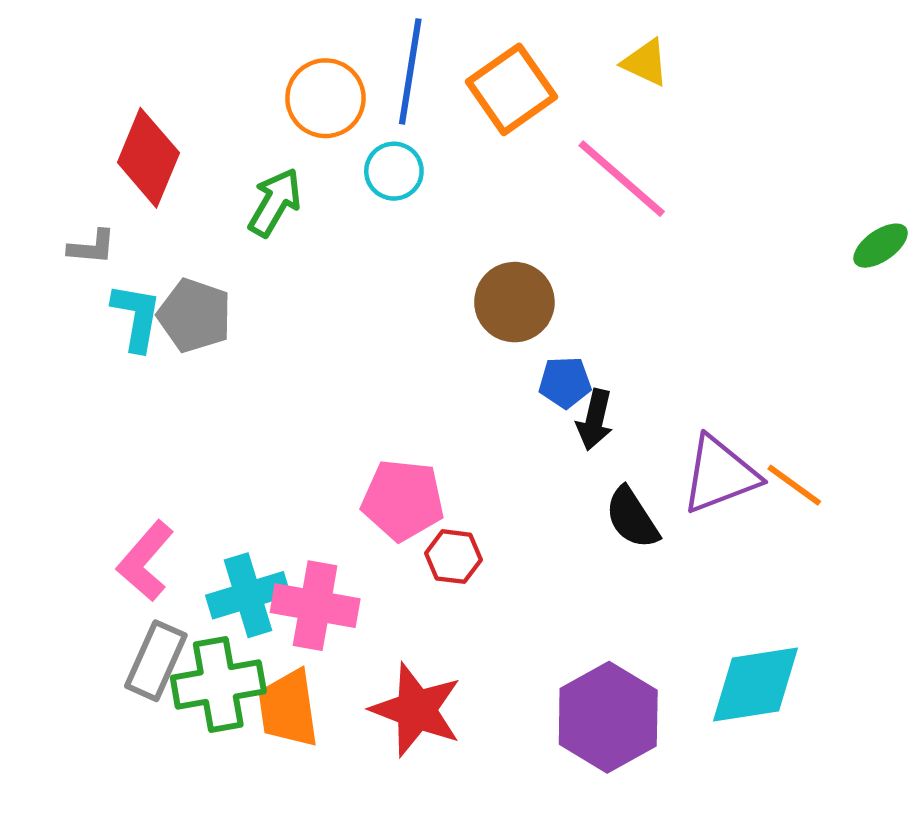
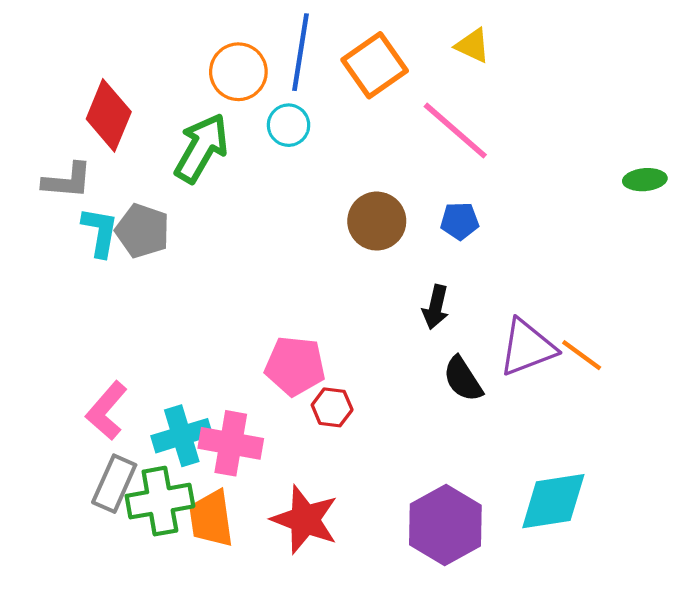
green arrow: (275, 202) -> (201, 148), size x1.4
green ellipse: (881, 246) -> (645, 180), turned 30
gray L-shape: (92, 247) -> (67, 181), size x1.4
blue pentagon: (565, 382) -> (460, 221), moved

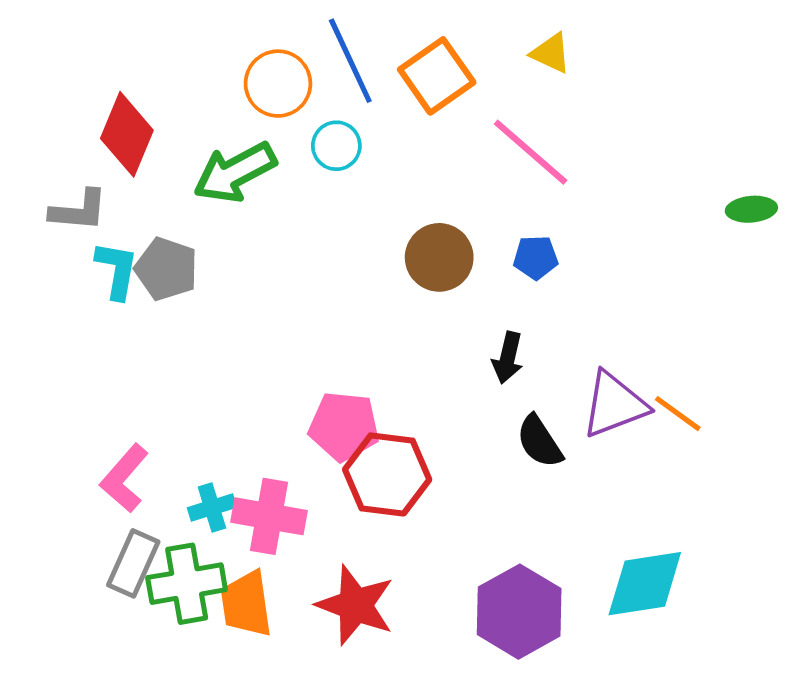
blue line: (301, 52) -> (350, 61), turned -34
green arrow: (201, 148) -> (235, 172), turned -148
red hexagon: (332, 407) -> (387, 474), size x1.8
cyan cross: (182, 436) -> (212, 507), size x0.7

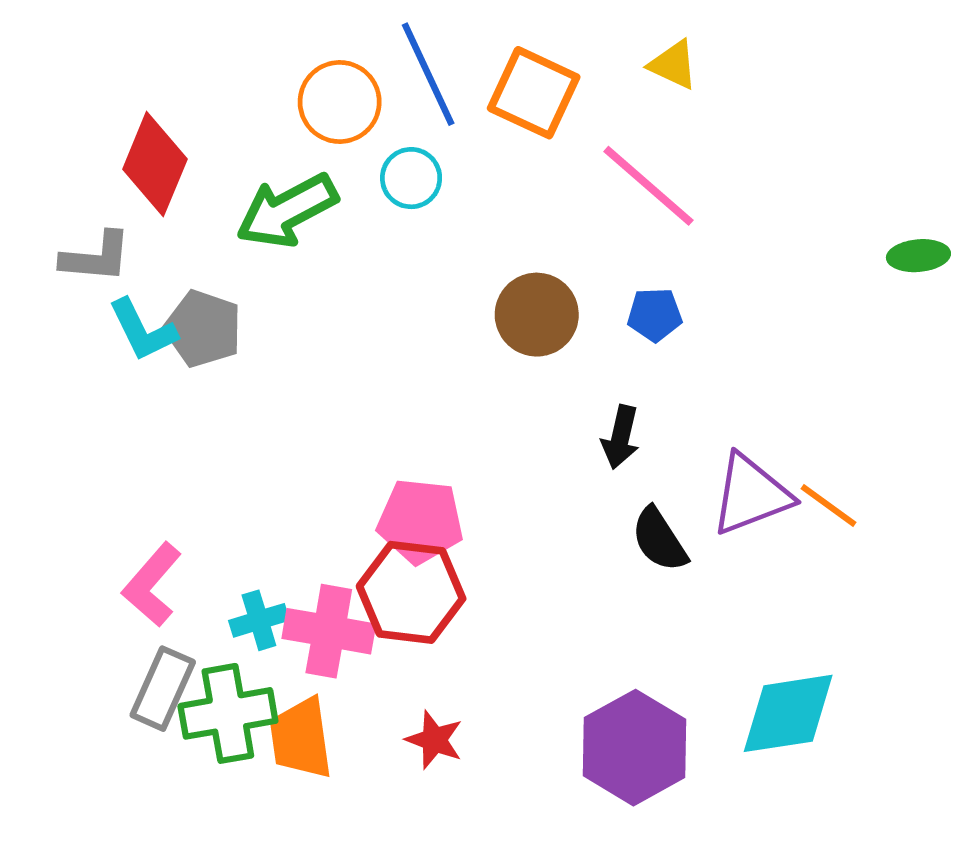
orange square: (437, 76) -> (534, 93), turned -30
cyan L-shape: (117, 270) -> (143, 330), turned 144
red hexagon: (387, 474) -> (411, 592), moved
red star: (355, 605) -> (434, 740), size x0.6

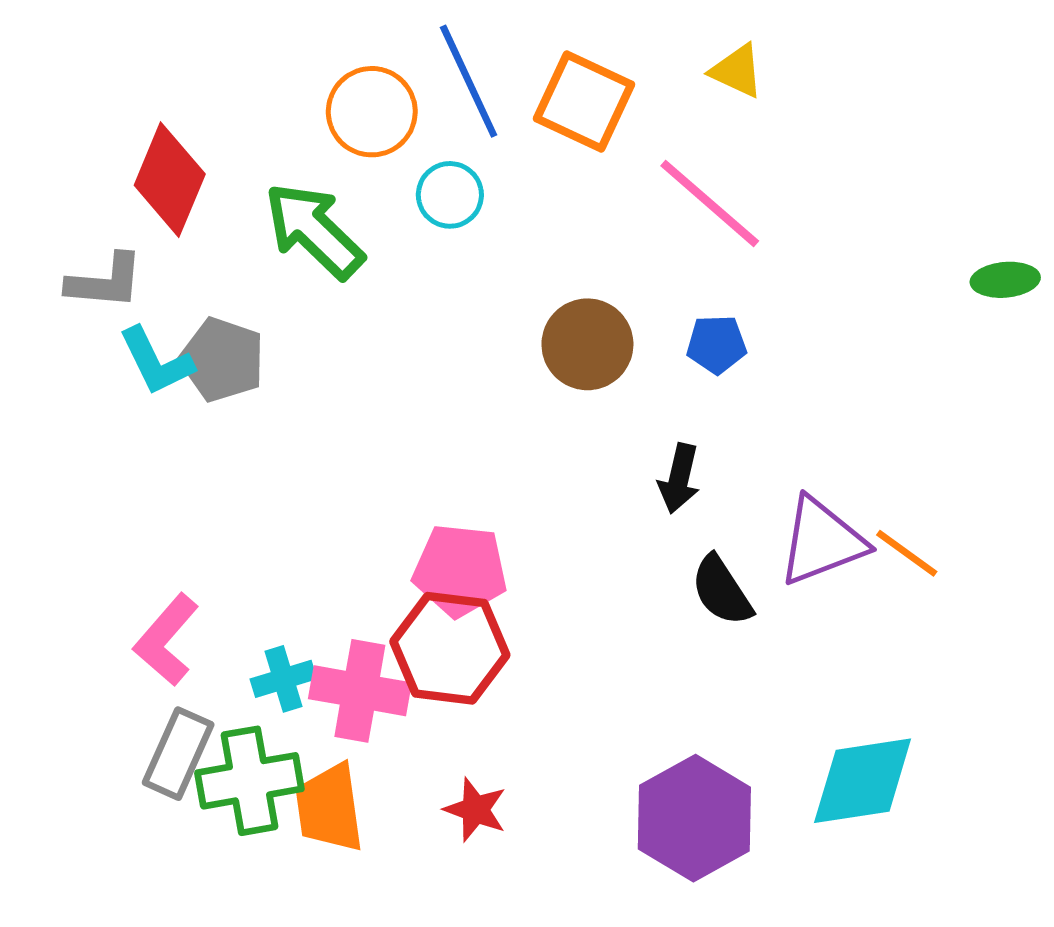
green arrow: (287, 211) -> (314, 231), turned 72

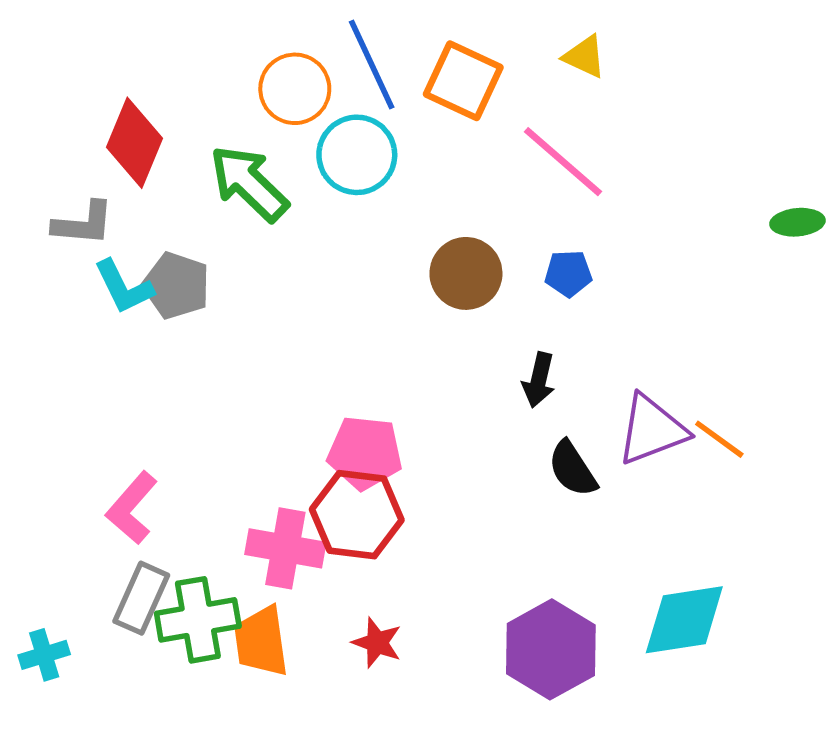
cyan circle: (450, 195) -> (357, 155), size x1.5
cyan cross: (283, 679) -> (44, 655), moved

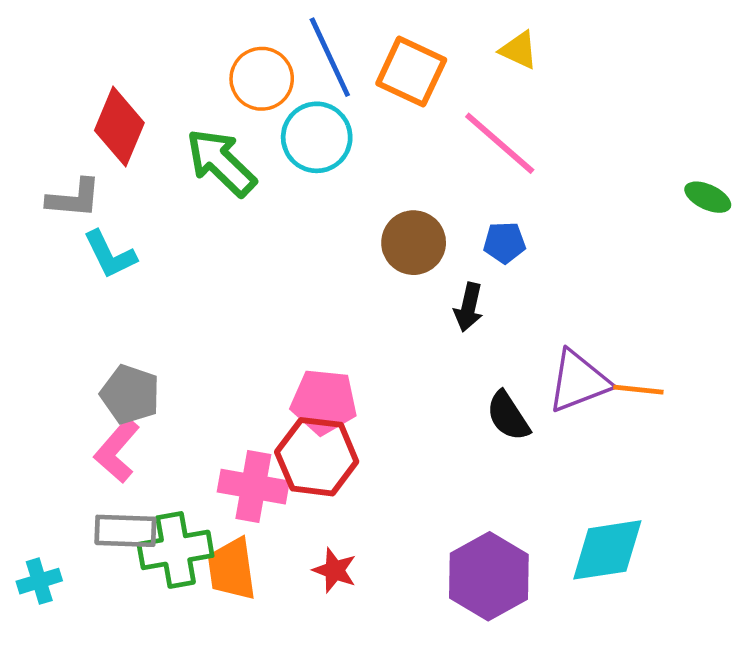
green ellipse: (797, 222) -> (708, 197), turned 30
gray pentagon: (176, 286) -> (130, 394), moved
black arrow: (539, 380) -> (469, 307), moved
orange line: (719, 439) -> (638, 390), turned -30
gray rectangle: (141, 598) -> (125, 531), turned 68

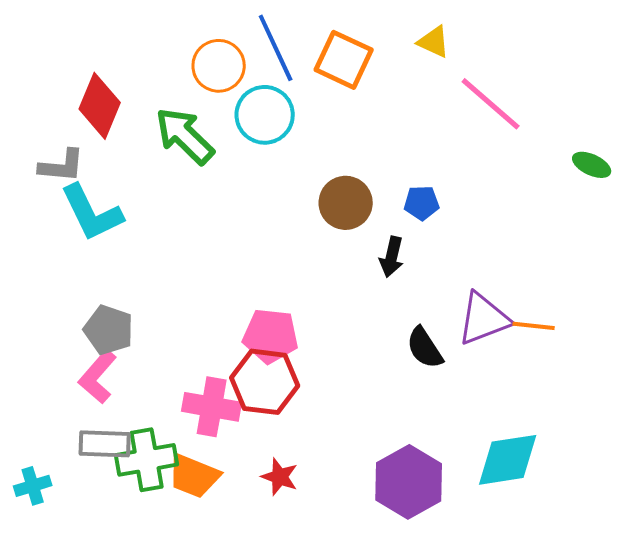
pink line: (500, 143) -> (491, 104), moved
cyan L-shape: (110, 255) -> (92, 213), size x1.4
orange trapezoid: (232, 569) -> (194, 476), turned -60

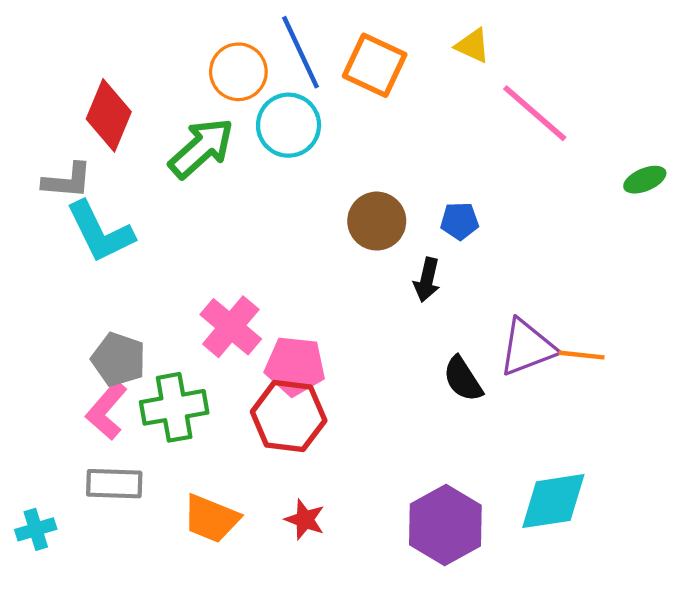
green arrow: (185, 136) -> (201, 148), turned 94
green ellipse: (592, 165) -> (645, 180), turned -48
pink cross: (212, 407) -> (231, 327), moved, turned 30
green cross: (147, 460) -> (174, 407), moved

